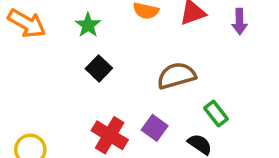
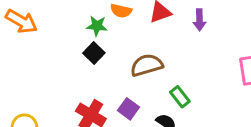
green star: (88, 25) -> (97, 26), moved, turned -30
black square: (99, 68) -> (94, 53), moved

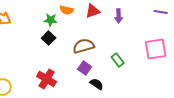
green rectangle: (180, 97) -> (118, 60), moved
purple square: (129, 109) -> (85, 68), moved

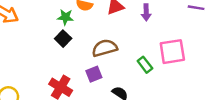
pink square: (156, 49) -> (172, 52), moved
purple square: (85, 68) -> (94, 74), moved, turned 32

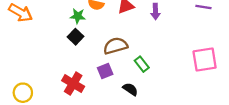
pink square: (172, 52) -> (205, 60), moved
green rectangle: (145, 65) -> (142, 64), moved

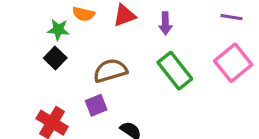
pink square: (205, 60) -> (233, 63), moved, turned -30
green rectangle: (142, 64) -> (175, 71), moved, size x1.6

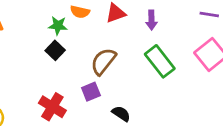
brown semicircle: (110, 71) -> (103, 61), turned -36

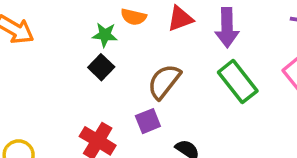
purple arrow: (151, 20) -> (227, 28), size x1.5

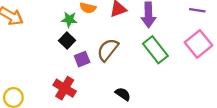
purple square: (148, 121) -> (82, 59), moved

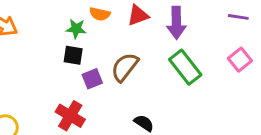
black square: (67, 40) -> (73, 55), turned -35
pink square: (198, 44) -> (240, 60), size x0.7

